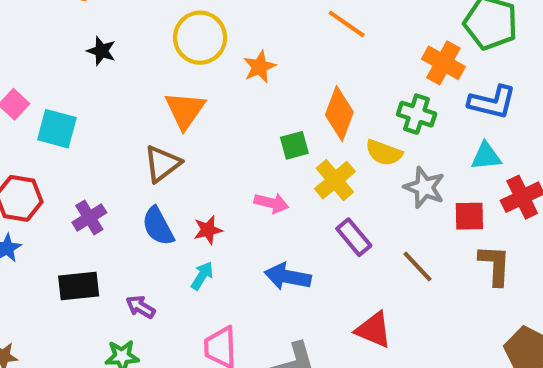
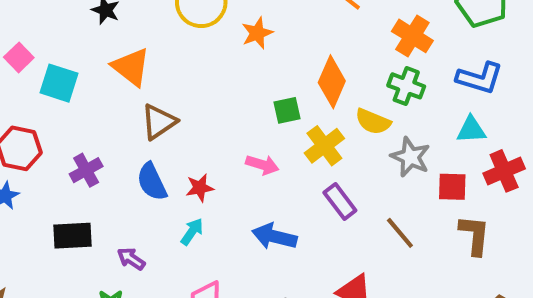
orange cross: (443, 63) -> (412, 36), moved
orange triangle: (185, 110) -> (131, 67), moved, turned -30

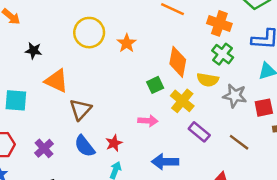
green cross: (406, 86) -> (223, 54), turned 30

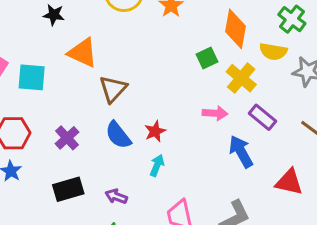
pink arrow: (148, 121) -> (215, 113), moved
blue arrow: (165, 162) -> (241, 152), moved, turned 60

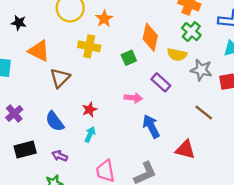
yellow cross: (241, 78) -> (89, 46), moved, turned -30
purple rectangle: (263, 117) -> (161, 82), moved
blue semicircle: (118, 135) -> (55, 121), moved
purple cross: (67, 138) -> (14, 113), moved

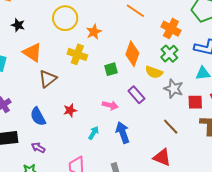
cyan arrow: (90, 134) -> (94, 133), moved
red triangle: (185, 150) -> (162, 157), moved

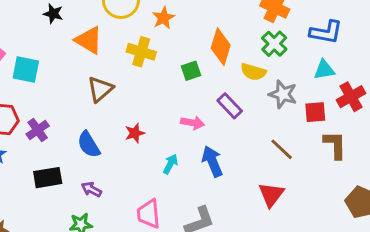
orange triangle: (32, 52) -> (89, 40), moved
red triangle: (162, 157) -> (271, 194), turned 48

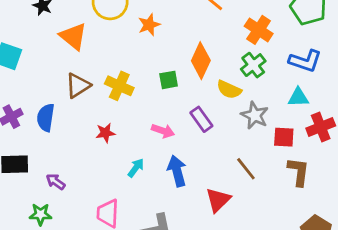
yellow cross: (141, 52) -> (119, 86), moved
blue semicircle: (89, 145) -> (46, 118), moved, turned 32
red triangle: (271, 194) -> (218, 200), moved

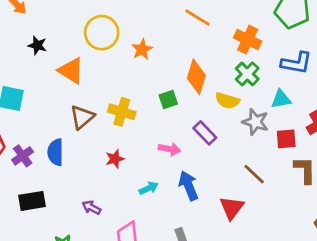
cyan triangle: (298, 97) -> (281, 99), moved
cyan arrow: (136, 168) -> (149, 188), turned 36
purple arrow: (56, 182) -> (91, 208), moved

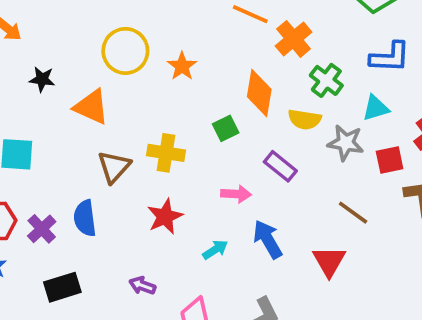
orange cross: (248, 40) -> (294, 39), moved, turned 32
red star: (115, 159) -> (165, 217), size x1.4

